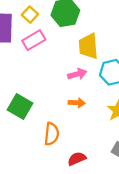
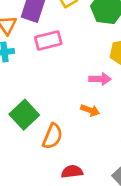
pink rectangle: (34, 40) -> (48, 40), moved
green square: (20, 107) -> (24, 115), moved

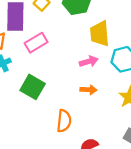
green square: (24, 115) -> (33, 87), moved

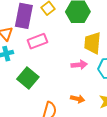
orange arrow: (89, 90) -> (78, 99), moved

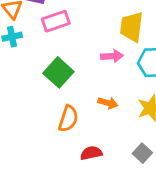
green square: (28, 78) -> (58, 72), moved

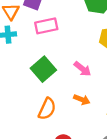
pink arrow: (112, 56) -> (82, 69), moved, turned 36

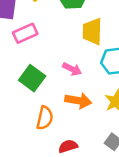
orange arrow: (82, 100) -> (78, 101), size x1.5

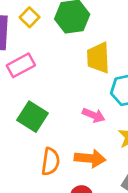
pink arrow: (72, 69) -> (94, 115), moved
orange arrow: (78, 101) -> (90, 158), moved

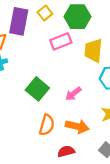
pink rectangle: (21, 65) -> (61, 41), moved
pink arrow: (94, 115) -> (73, 94), moved, turned 112

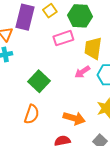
pink arrow: (73, 94) -> (82, 72), moved
orange semicircle: (47, 125) -> (32, 114), moved

